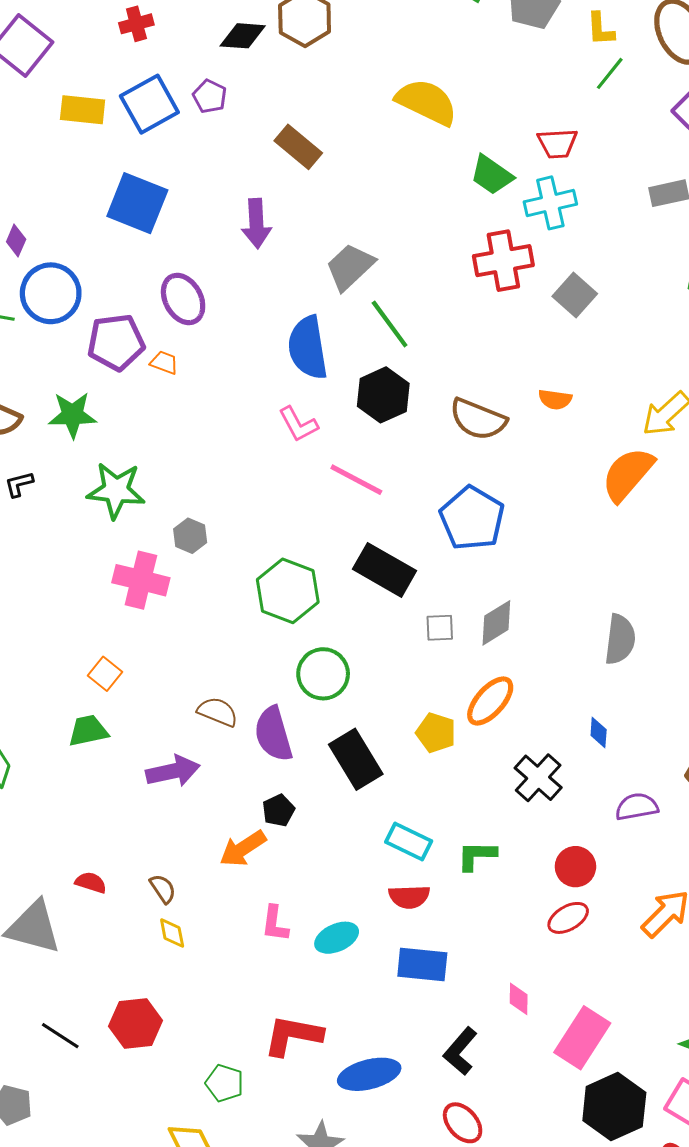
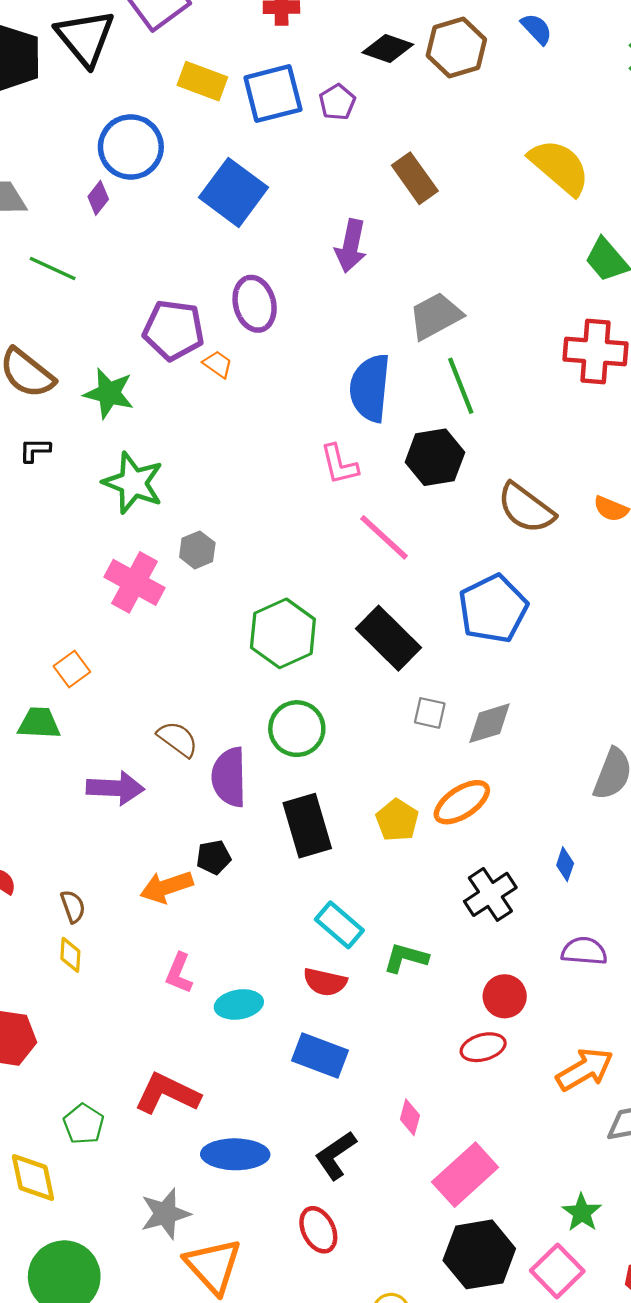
blue circle: (51, 293) -> (131, 147), moved

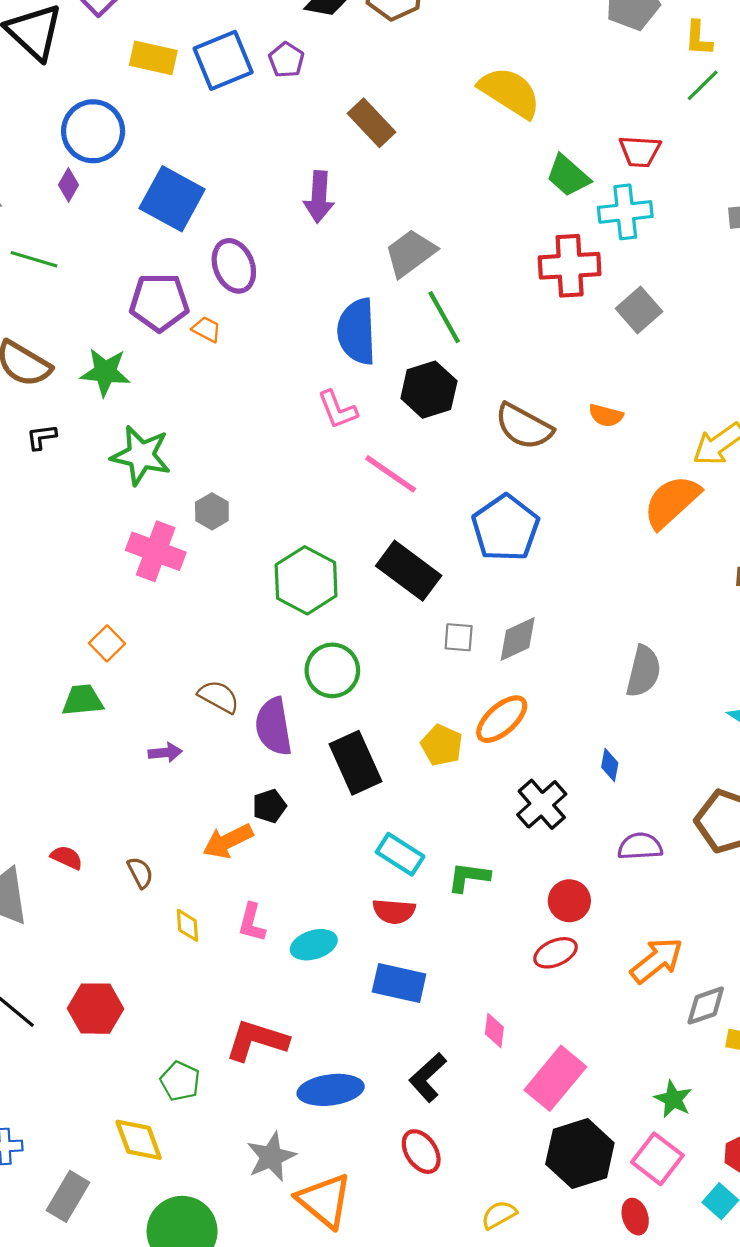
blue square: (233, 192) -> (172, 199), moved
purple arrow: (115, 788) -> (165, 753), size x0.6
yellow diamond: (70, 955) -> (187, 925), moved

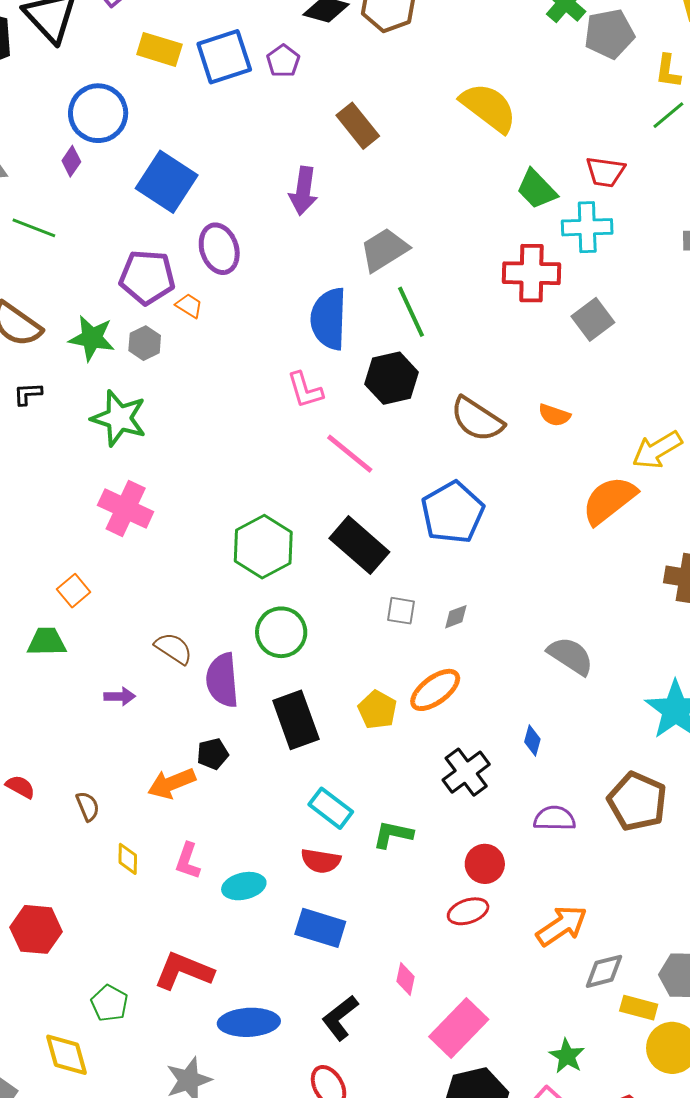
gray hexagon: (212, 511) -> (145, 343), moved
gray diamond: (518, 639) -> (456, 617), size x0.6
gray semicircle: (643, 671) -> (570, 656), turned -75

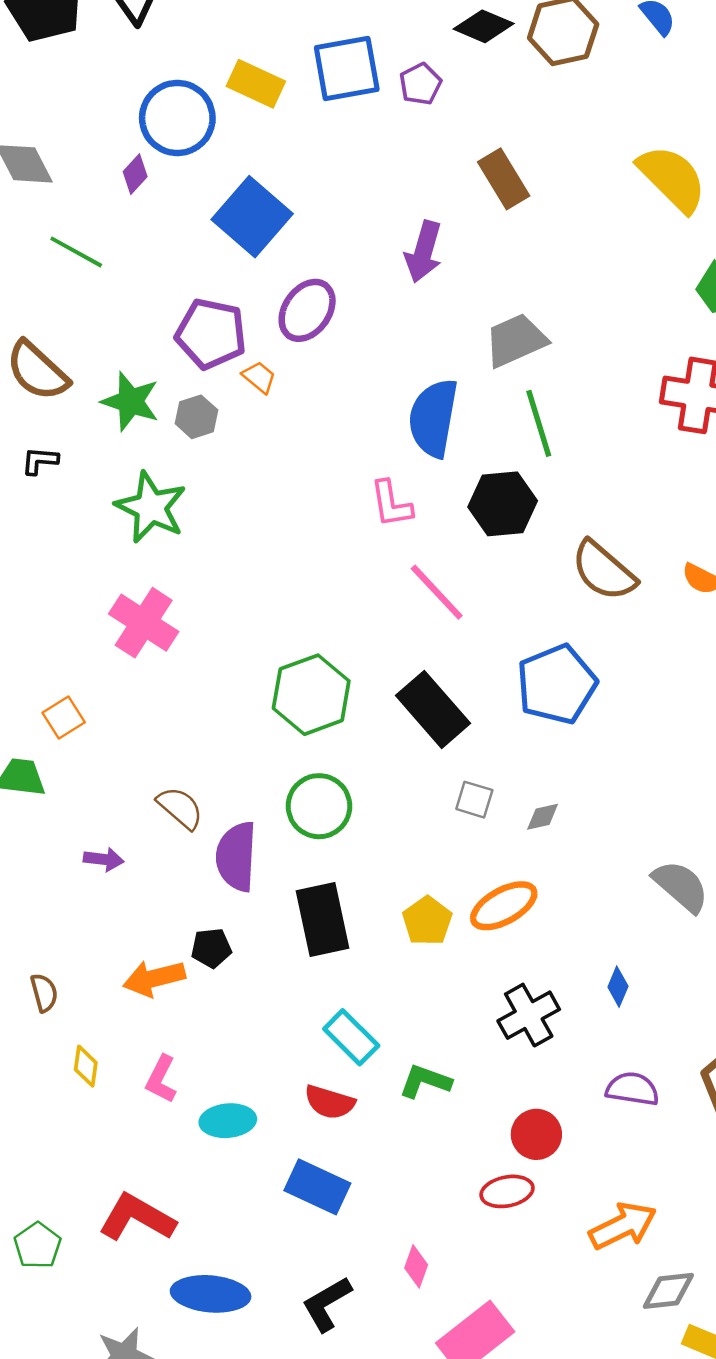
yellow rectangle: (159, 49) -> (256, 84), moved
purple ellipse: (219, 249) -> (307, 310), turned 45

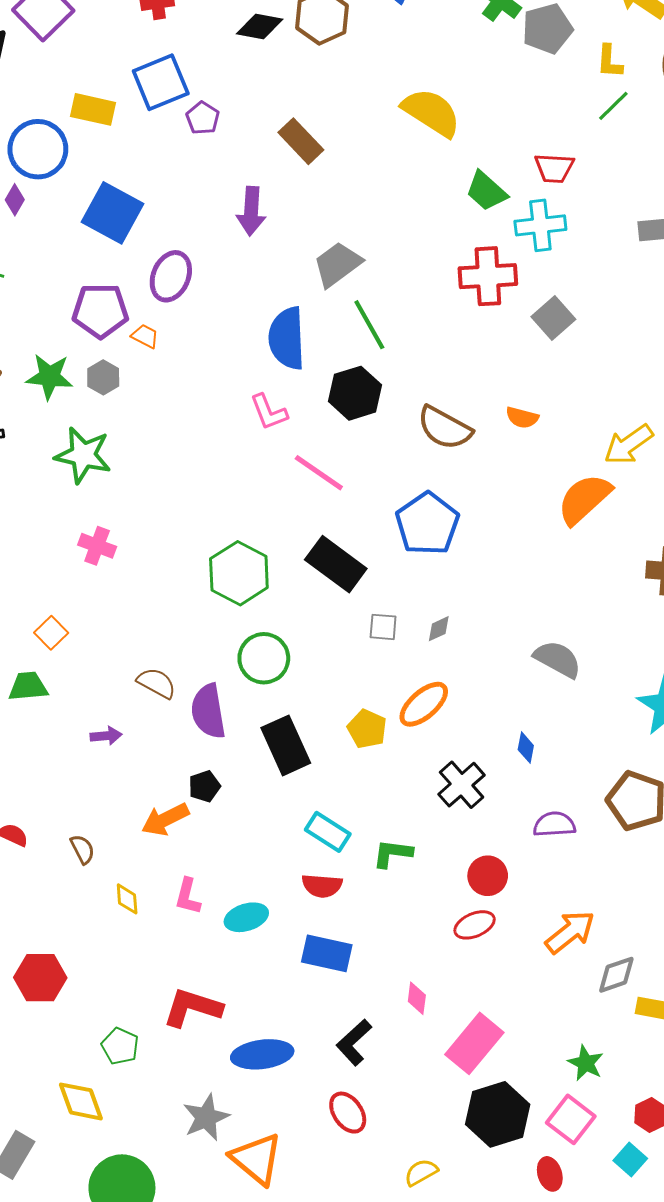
purple pentagon: (420, 84) -> (203, 118), moved
pink cross: (144, 623) -> (97, 546), size x0.7

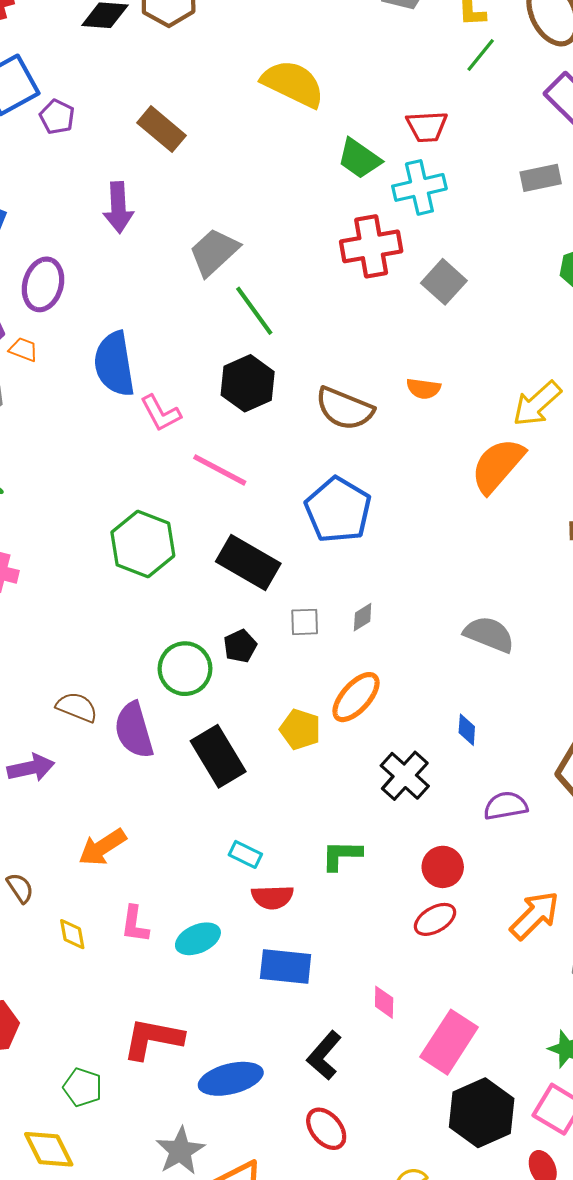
blue semicircle: (287, 338) -> (114, 364), moved
green hexagon: (239, 573) -> (143, 544), moved
purple arrow: (106, 736) -> (31, 768), size x1.4
black pentagon: (204, 786) -> (240, 646), moved
cyan rectangle: (328, 832) -> (245, 854), moved, size x0.7

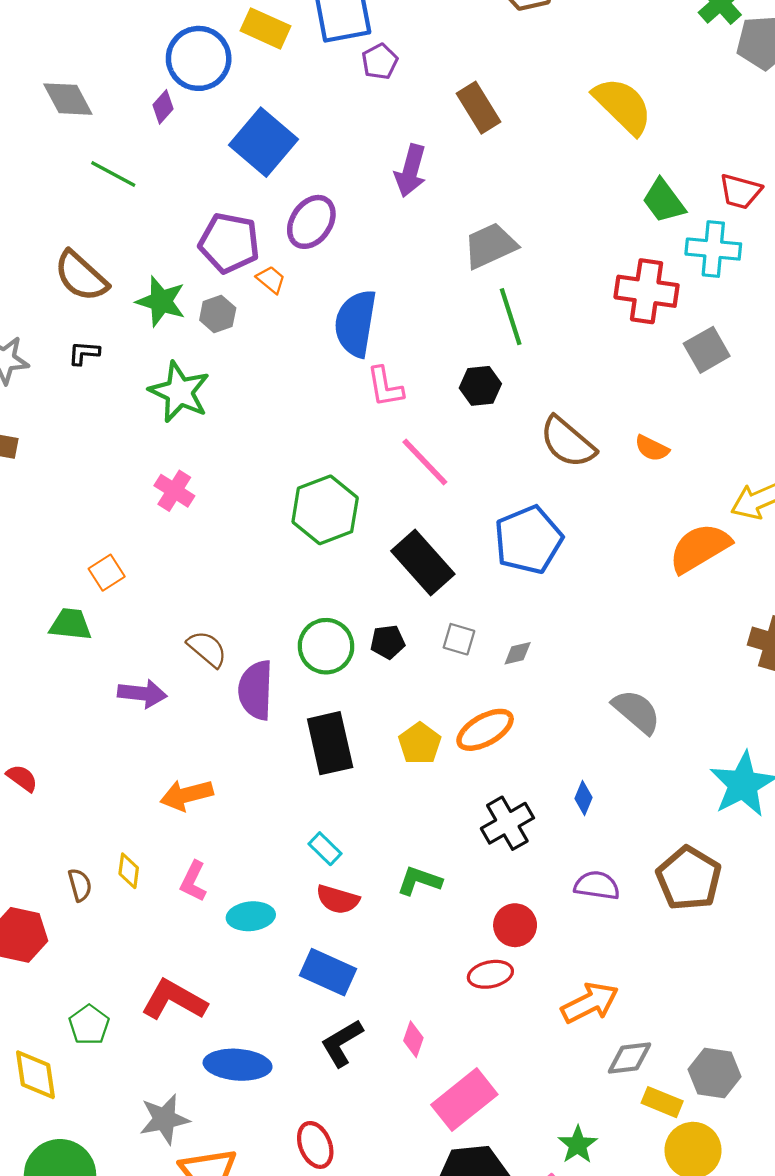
black hexagon: (248, 383) -> (480, 386), size x0.7
brown semicircle: (20, 888) -> (80, 885), moved
black L-shape: (324, 1055) -> (342, 1043), moved

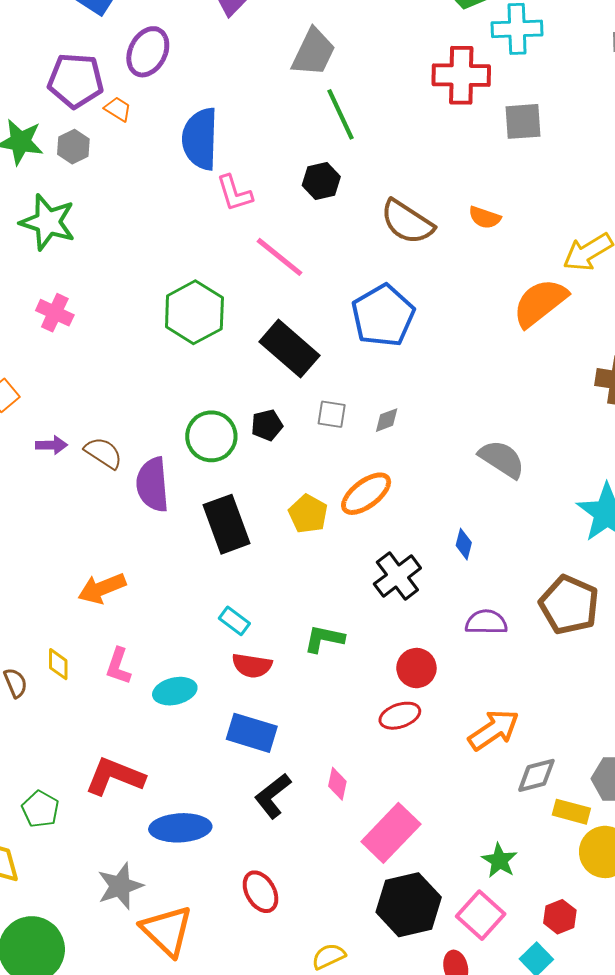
gray trapezoid: (490, 246) -> (313, 52), turned 148
gray square: (707, 350) -> (523, 121), turned 33
purple arrow: (142, 694) -> (51, 445), moved, size x0.7

